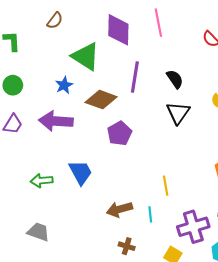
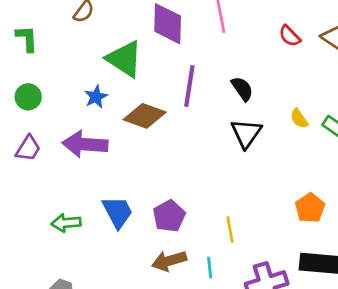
purple pentagon: (119, 133) -> (169, 216), moved

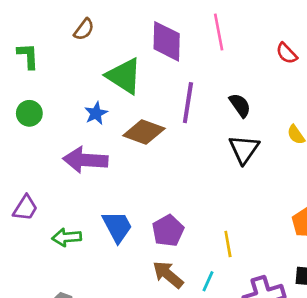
purple trapezoid: (28, 148) -> (25, 208), moved
brown arrow: (169, 261) -> (168, 275), turned 56
cyan line: (210, 268) -> (208, 281), turned 30

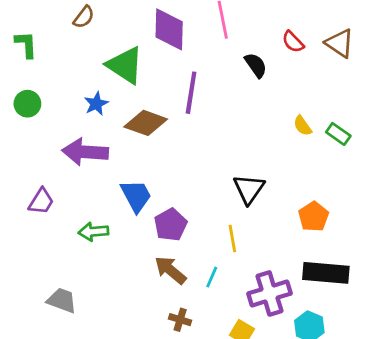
black semicircle: (240, 105) -> (256, 65), moved
black triangle: (244, 149) -> (249, 189), moved
purple trapezoid: (25, 208) -> (41, 201), moved
blue trapezoid: (117, 227) -> (136, 196), moved
green arrow: (67, 237) -> (93, 232), moved

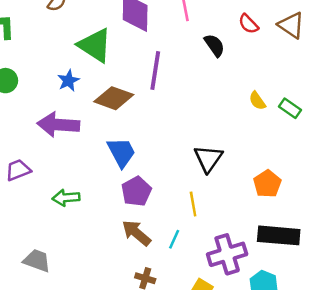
blue trapezoid: (136, 196) -> (121, 152), moved
purple trapezoid: (41, 201) -> (18, 170), turned -144

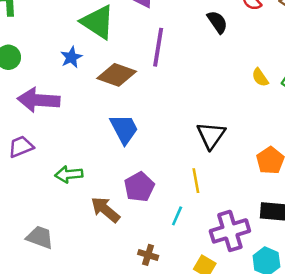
purple arrow: (58, 125) -> (39, 100), moved
purple pentagon: (136, 191) -> (139, 187), moved
brown arrow: (136, 233) -> (105, 210), moved

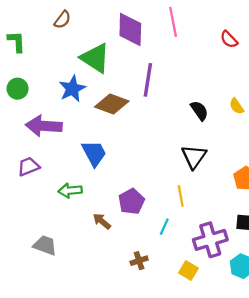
black semicircle: (217, 22) -> (199, 111), moved
blue star: (71, 57) -> (72, 89), size x1.4
blue trapezoid: (124, 129) -> (94, 153), moved
brown arrow: (105, 210) -> (102, 221), size x0.7
brown cross: (148, 255) -> (139, 261), turned -35

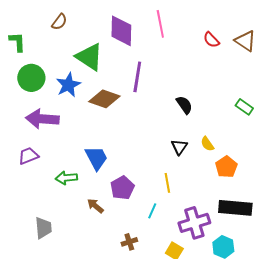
green circle: (18, 89) -> (31, 78), moved, size x1.4
yellow semicircle: (237, 106) -> (207, 144), moved
blue trapezoid: (94, 153) -> (96, 158), moved
black triangle: (194, 157) -> (179, 147), size x0.7
gray trapezoid: (45, 245) -> (43, 228), turned 65

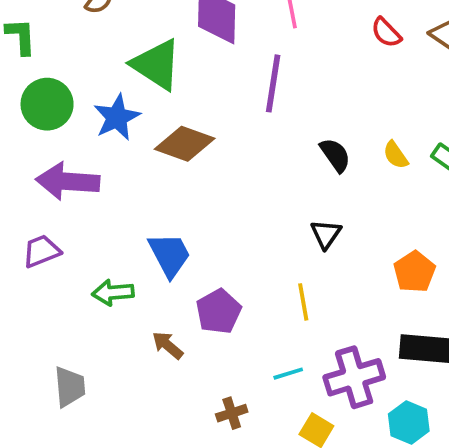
purple line: (137, 77) -> (273, 83), moved
yellow semicircle: (207, 144) -> (396, 155), moved
cyan line: (152, 211) -> (288, 374), moved, turned 49

